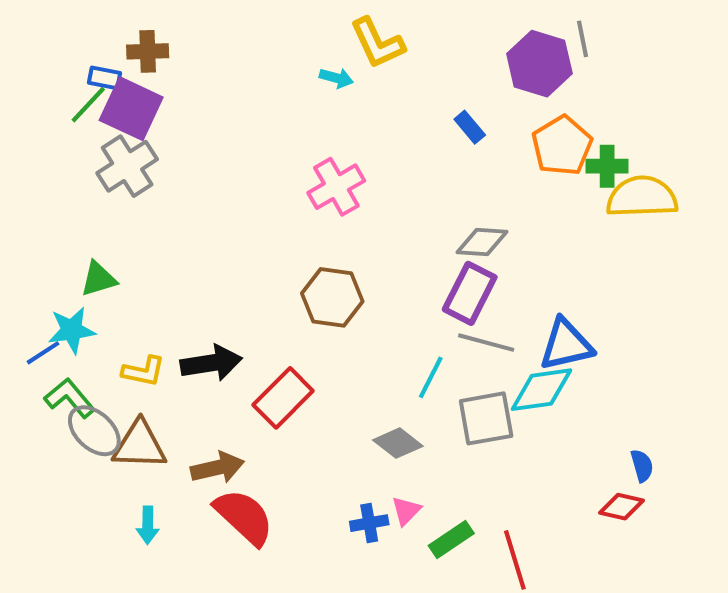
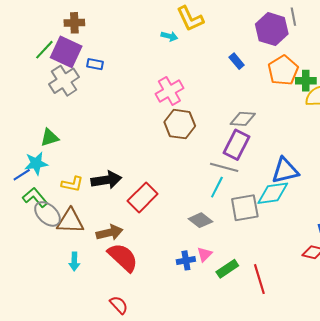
blue rectangle: (105, 78) -> (95, 64), moved
brown hexagon: (332, 297) -> (180, 124), moved
gray line: (486, 343) -> (224, 167), moved

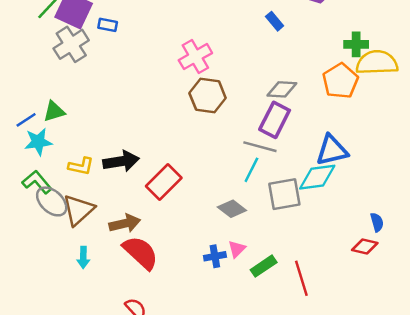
orange pentagon: (283, 70) -> (340, 81), moved
blue line: (22, 175) -> (26, 120), moved
brown triangle: (70, 221) -> (78, 210), turned -44

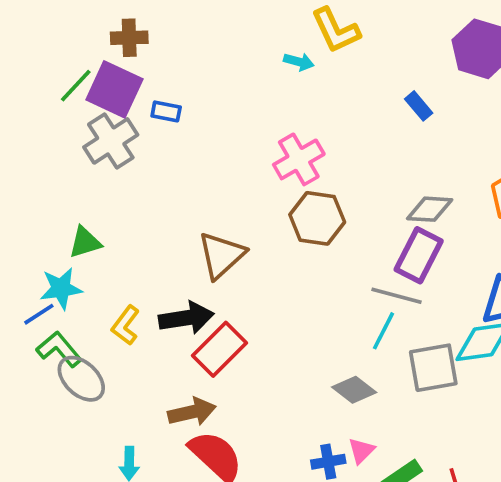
blue line: (26, 120) -> (39, 314), moved
yellow L-shape: (81, 166) -> (126, 325), turned 115
red rectangle: (164, 182) -> (220, 349), moved
brown triangle: (78, 210) -> (221, 255), moved

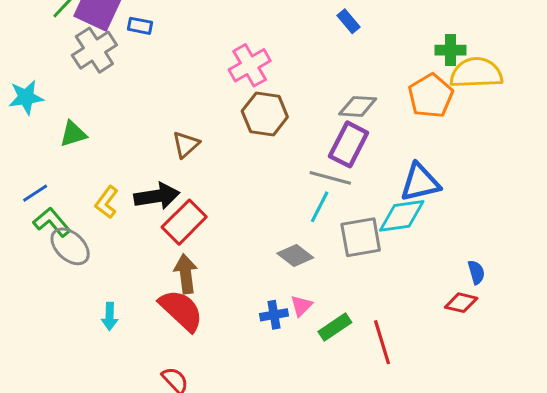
brown triangle: (221, 255) -> (186, 144), size x0.7
cyan star: (61, 288) -> (26, 97), moved
brown arrow: (192, 412) -> (186, 274), moved, turned -84

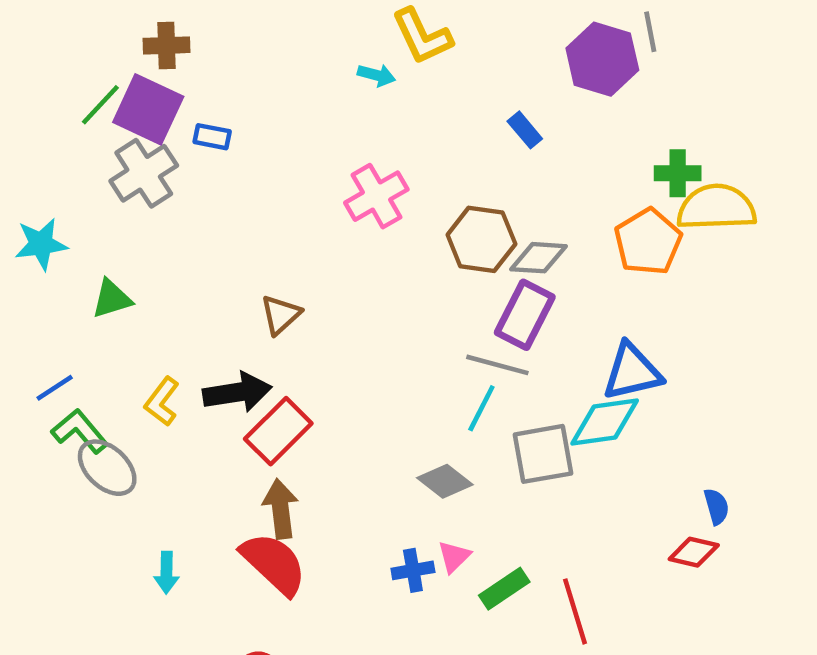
brown hexagon: (265, 114) -> (481, 239), moved

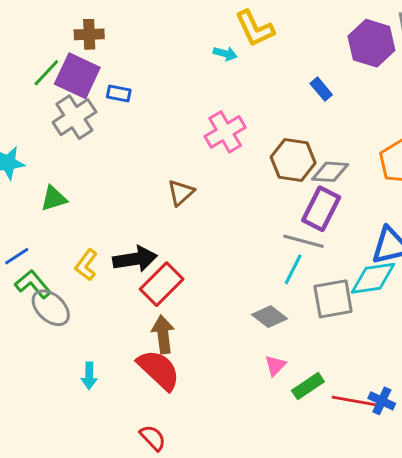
brown triangle: (281, 315) -> (181, 192), moved
blue cross: (413, 570) -> (382, 401), moved, turned 35
red line: (575, 611) -> (354, 401), turned -63

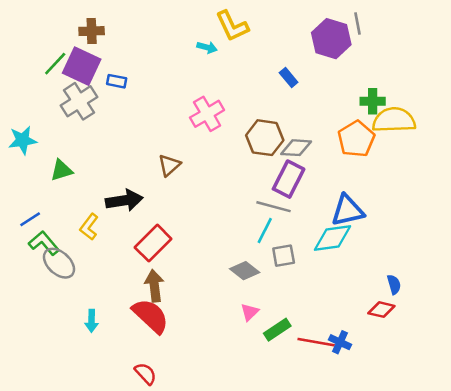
black arrow: (135, 259) -> (124, 200), moved
gray square: (333, 299) -> (284, 256), moved, size x0.7

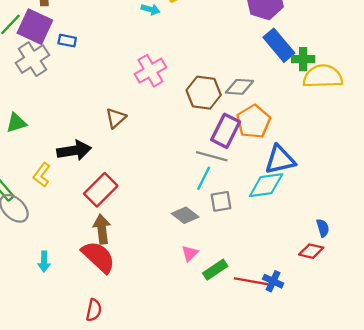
blue rectangle: (289, 77) -> (279, 45), moved, size x1.8
orange pentagon: (356, 139) -> (253, 122), moved
gray diamond: (296, 148) -> (240, 87), moved
red semicircle: (146, 374) -> (94, 310), turned 55

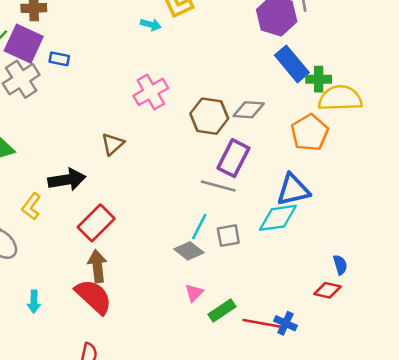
orange pentagon: (253, 122) -> (310, 133), moved
cyan line: (204, 178) -> (199, 227), moved

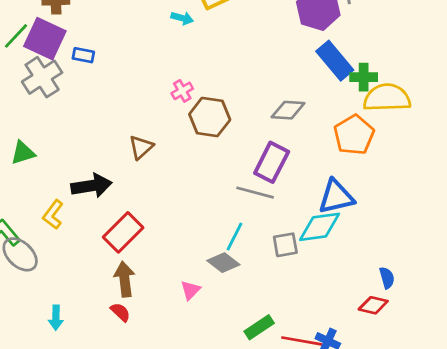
pink cross: (151, 92) -> (182, 91), size x0.6
brown hexagon: (209, 116) -> (210, 117), moved
gray square: (228, 236) -> (285, 245), moved
pink triangle: (194, 293) -> (190, 290), moved
red semicircle: (94, 297) -> (120, 312), size x0.5

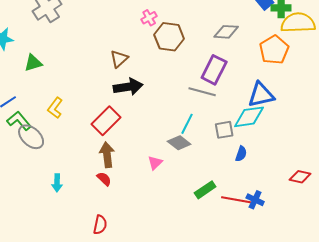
black arrow: (92, 186) -> (128, 87), moved
blue semicircle: (387, 278) -> (241, 154), moved, turned 35
red diamond: (373, 305) -> (300, 177), moved

